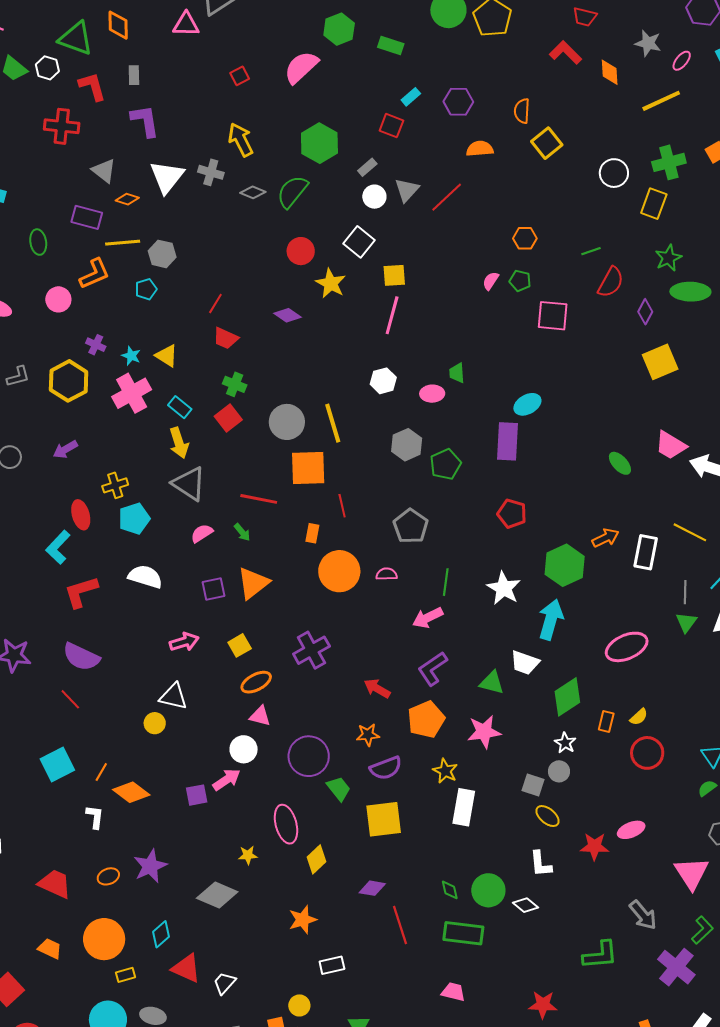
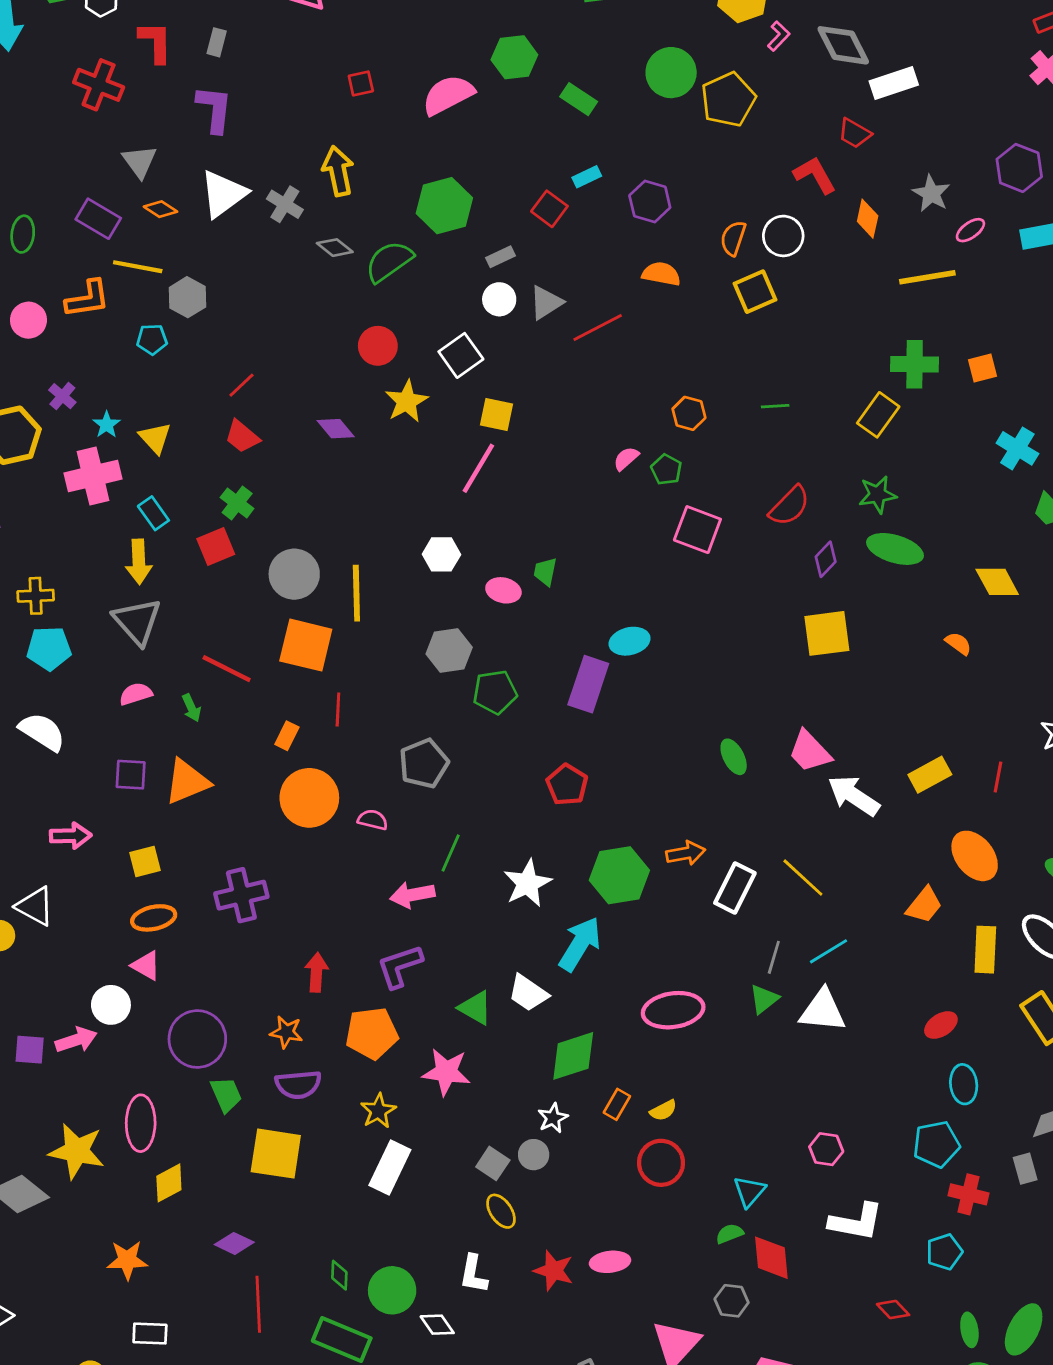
white circle: (614, 173) -> (783, 236), moved
green line: (591, 251) -> (775, 406), moved
red arrow: (377, 688) -> (316, 972), turned 48
yellow star: (248, 855) -> (77, 1151), size x2.0

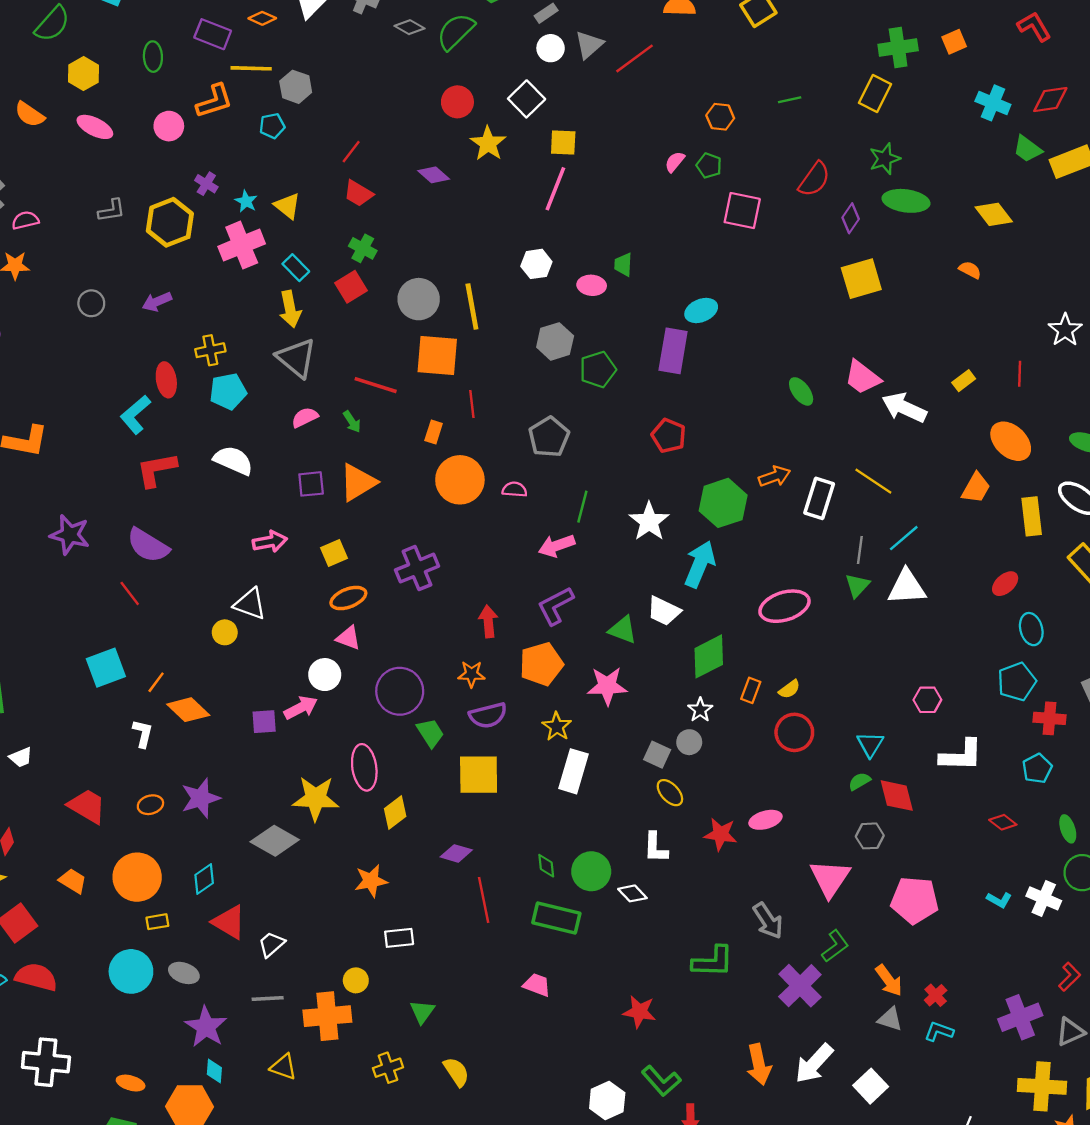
yellow rectangle: (930, 775) -> (964, 381), size x0.7

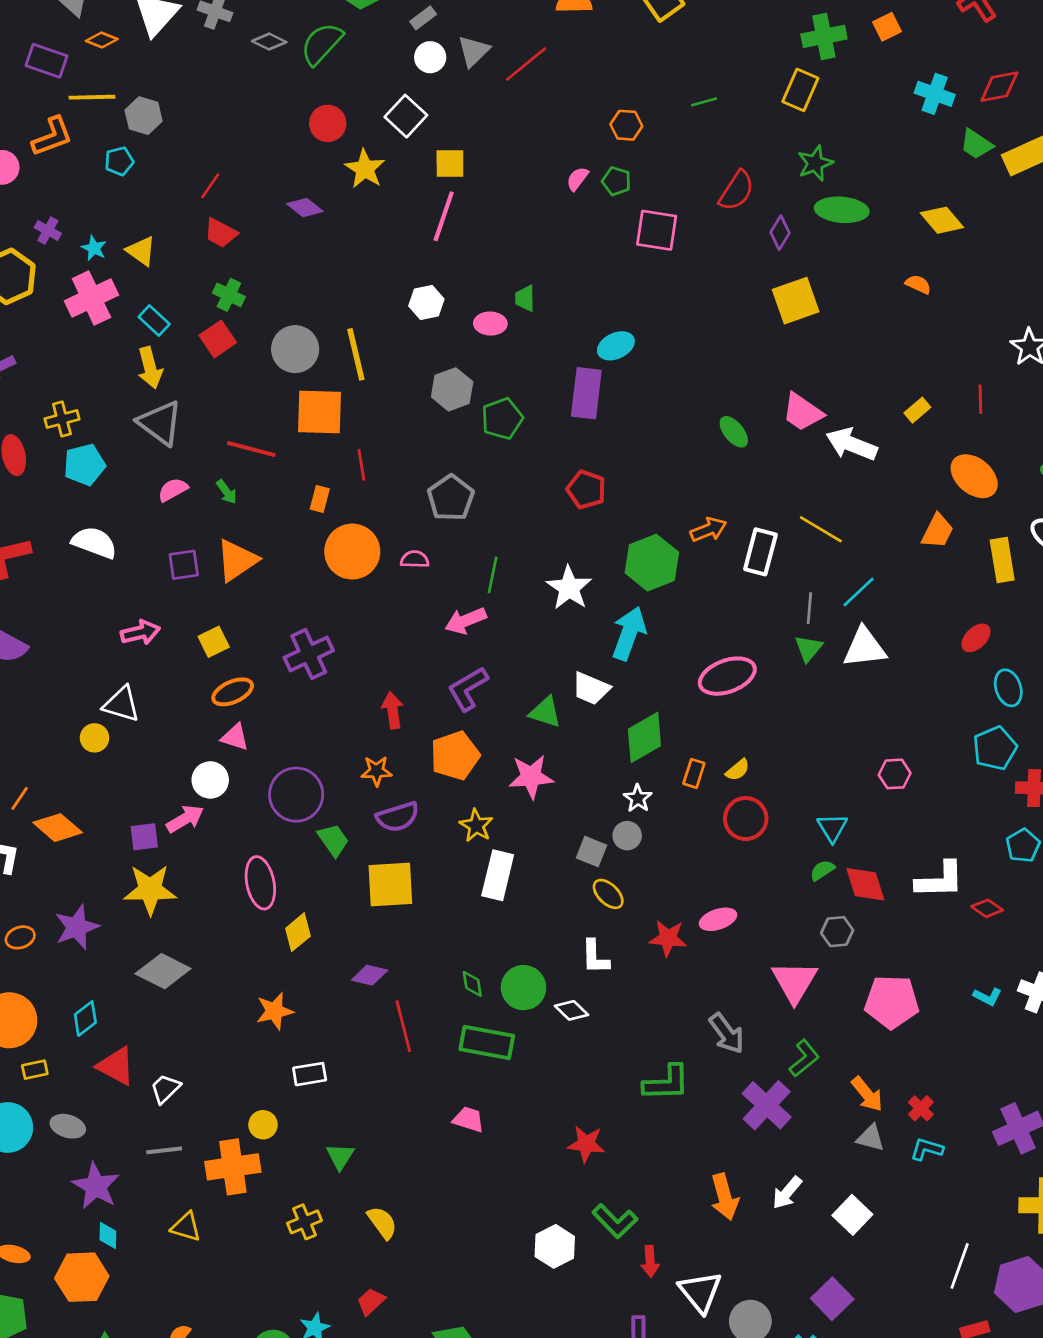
white L-shape: (961, 755) -> (940, 880), moved
yellow star: (316, 798) -> (150, 890), moved
white arrow: (814, 1064) -> (787, 1193), size x0.7

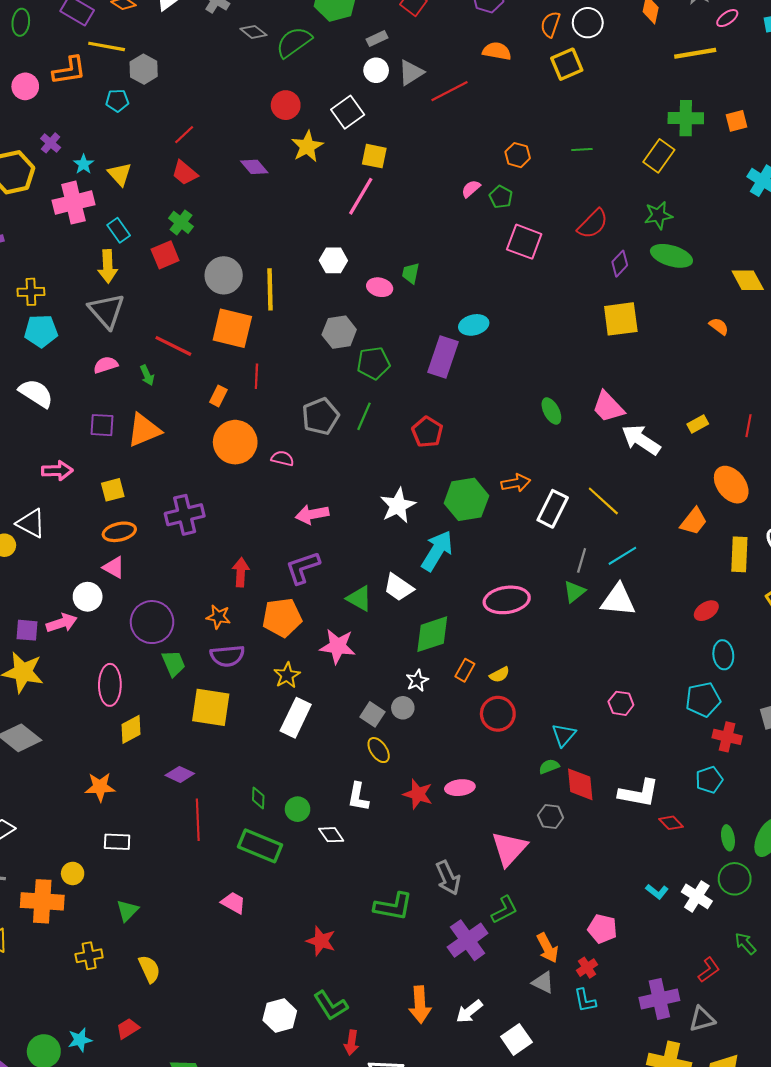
green line: (493, 575) -> (364, 416), moved
green circle: (524, 988) -> (298, 809), size x0.7
pink pentagon: (892, 1002) -> (602, 929), moved, size x0.7
cyan L-shape: (927, 1149) -> (585, 1000), turned -130

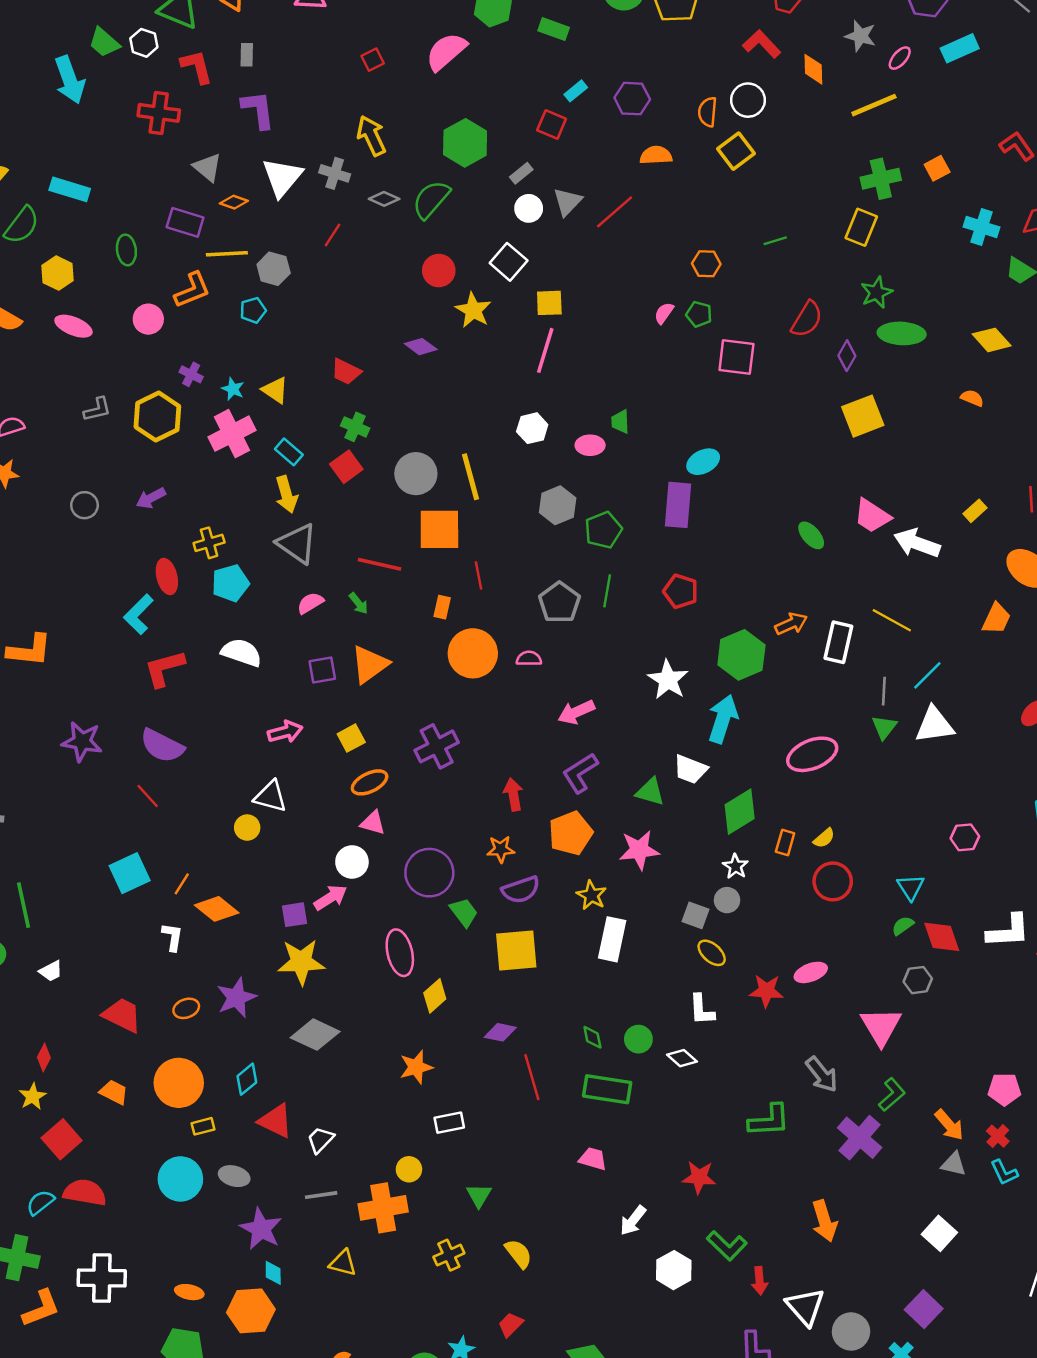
red line: (184, 135) -> (333, 235), moved
white arrow: (469, 1011) -> (633, 1220), moved

